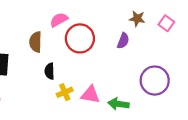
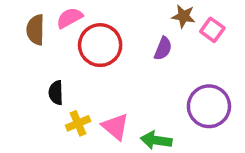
pink square: (166, 23) -> (212, 30), moved
brown semicircle: (35, 42) -> (36, 30), moved
pink triangle: (90, 95) -> (115, 127), turned 30

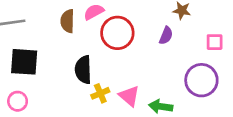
pink square: (212, 30) -> (215, 42), moved, turned -36
black semicircle: (56, 93) -> (83, 70), size x1.5

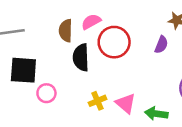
black semicircle: (83, 70) -> (81, 57), moved
pink circle: (18, 101) -> (46, 93), moved

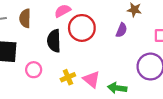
brown semicircle: (66, 31) -> (25, 18), moved
pink circle: (46, 93) -> (34, 70), moved

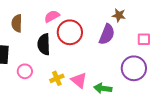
purple semicircle: (121, 30) -> (107, 34), size x1.5

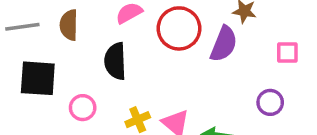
red circle: (70, 32) -> (179, 28), moved
purple circle: (134, 68) -> (270, 102), size x0.6

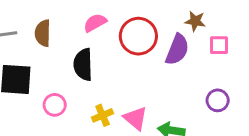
pink square: (287, 53) -> (219, 45), moved

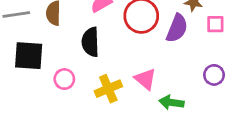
yellow cross: (103, 115) -> (108, 89), size x1.4
pink triangle: (135, 118) -> (145, 79), moved

